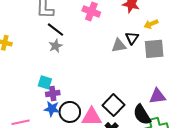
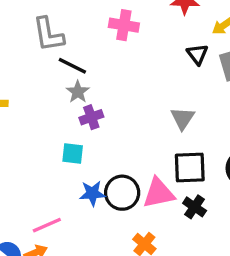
gray triangle: (119, 46) -> (183, 118), moved, turned -35
purple cross: (53, 94) -> (91, 117), moved
black square: (114, 105) -> (190, 167), turned -35

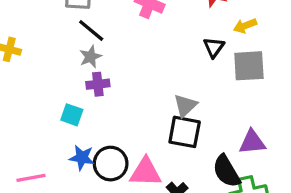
black square: (190, 167) -> (185, 132), moved

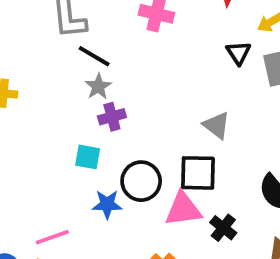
gray triangle: (185, 106) -> (216, 125), turned -30
black square: (185, 132) -> (198, 173), moved
black circle: (111, 164) -> (141, 181), moved

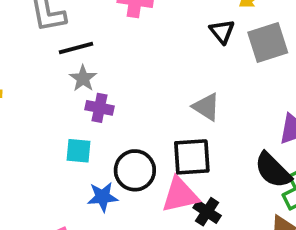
black line: (94, 56) -> (76, 48), turned -40
purple cross: (112, 117) -> (100, 108), turned 32
black cross: (223, 228) -> (207, 212), moved

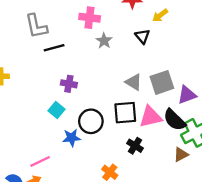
gray square: (268, 42) -> (162, 82), moved
gray star: (83, 78) -> (104, 41), moved
cyan square: (79, 151) -> (57, 110), turned 35
pink triangle: (180, 195) -> (151, 117), moved

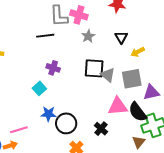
yellow arrow: (160, 15) -> (138, 52), moved
gray L-shape: (36, 26) -> (59, 16), moved
black square: (125, 113) -> (94, 68), moved
black circle: (91, 121) -> (66, 123), moved
brown triangle: (181, 155) -> (139, 142), turned -32

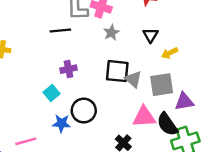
purple cross: (53, 68) -> (69, 69), turned -32
black circle: (66, 123) -> (84, 111), moved

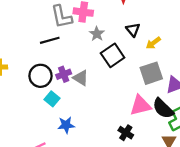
black square: (117, 71) -> (113, 55), moved, turned -30
gray triangle: (133, 79) -> (81, 78), moved
black circle: (84, 111) -> (40, 76), moved

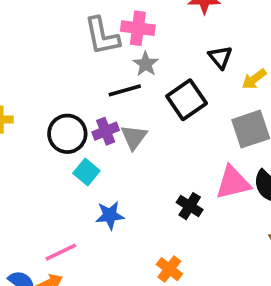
gray star: (97, 34) -> (146, 64), moved
black line: (50, 40) -> (125, 90), moved
gray triangle: (81, 78) -> (134, 137), turned 35
black cross: (126, 133) -> (190, 206), moved

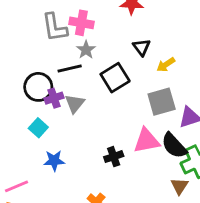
black circle: (67, 134) -> (38, 87), moved
black cross: (190, 206) -> (114, 157), turned 36

